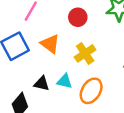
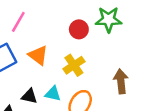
red circle: (78, 17) -> (79, 29), moved

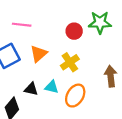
pink line: (18, 22) -> (22, 25), turned 66
orange triangle: (38, 55) -> (39, 54), turned 42

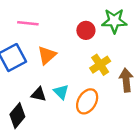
yellow cross: (70, 62) -> (100, 65), moved
cyan triangle: (52, 87) -> (61, 92), turned 32

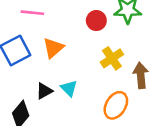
black triangle: (39, 94) -> (44, 91), turned -42
orange ellipse: (87, 101) -> (116, 105), moved

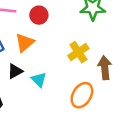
red circle: (96, 21) -> (39, 15), moved
black triangle: (44, 91) -> (15, 71), moved

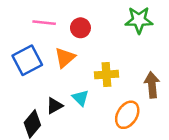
yellow cross: (78, 52) -> (106, 75), moved, turned 30
black triangle: (15, 71) -> (55, 106), moved

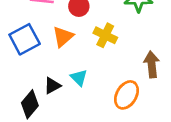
yellow cross: (106, 75) -> (105, 35), moved, turned 30

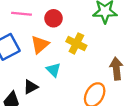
cyan triangle: (79, 78) -> (53, 70), moved

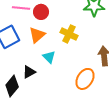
red circle: (53, 18) -> (41, 12), moved

